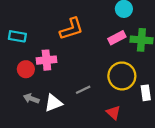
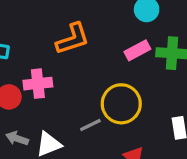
yellow circle: (122, 76) -> (121, 104), moved

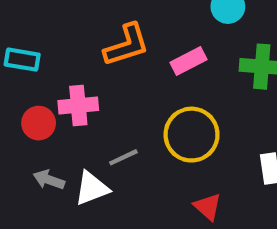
pink rectangle: (137, 50) -> (189, 61), moved
gray line: (90, 125) -> (123, 157), moved

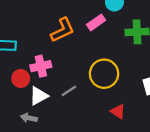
pink rectangle: (189, 61) -> (96, 22), moved
gray arrow: (49, 180) -> (29, 118), moved
white triangle: (92, 188) -> (39, 96), moved

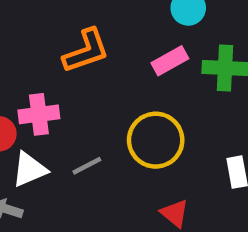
pink rectangle: (96, 22) -> (170, 61), moved

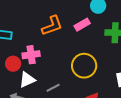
pink rectangle: (170, 61) -> (82, 25), moved
gray line: (87, 166) -> (53, 88), moved

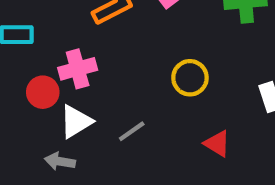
yellow circle: (84, 66) -> (190, 78), size x0.7

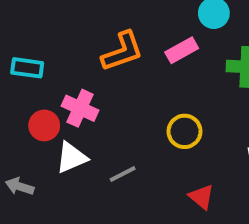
pink cross: (78, 69) -> (80, 108), turned 32
gray arrow: (60, 161) -> (20, 186), moved

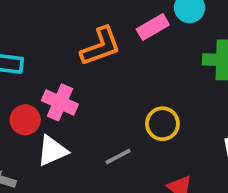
pink rectangle: (182, 50) -> (153, 27), moved
gray line: (123, 174) -> (118, 157), moved

